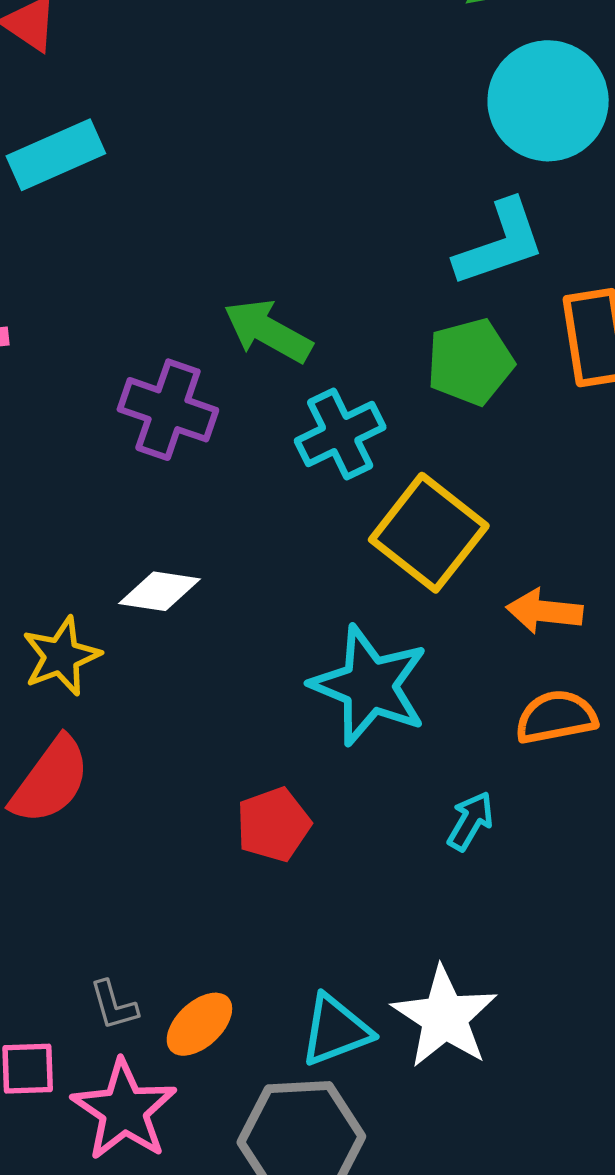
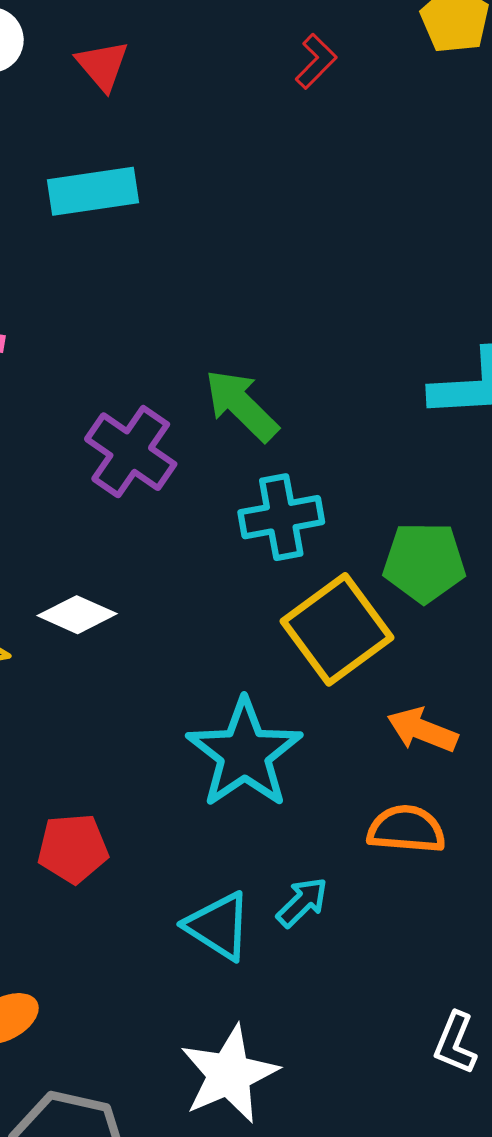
green pentagon: (470, 362) -> (424, 562), moved
red pentagon: (273, 825) -> (73, 848), moved
cyan triangle: (336, 1030) -> (218, 926), moved, turned 38

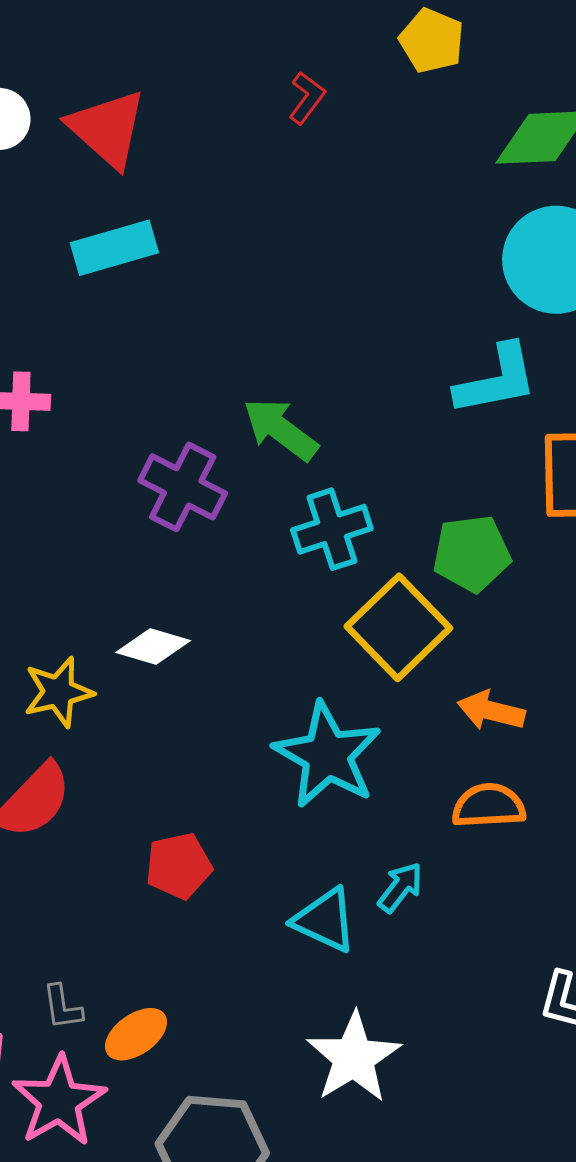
red triangle: (102, 65) -> (107, 129), size x1.6

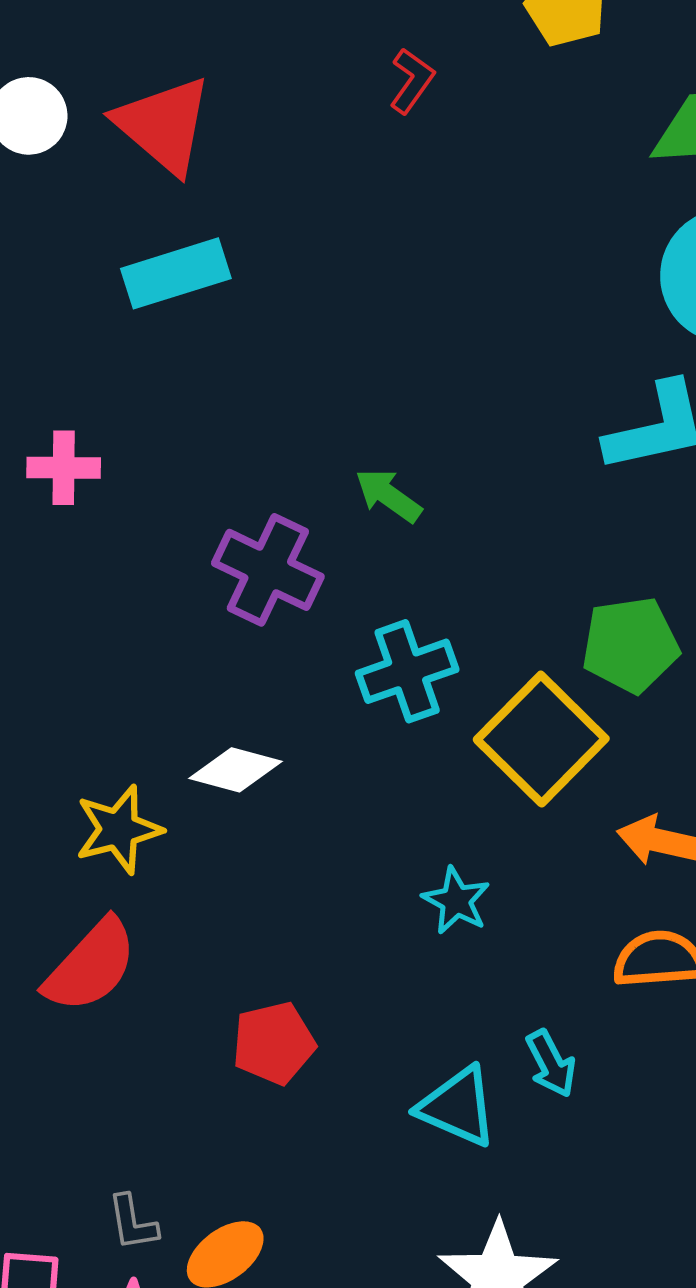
green arrow: (281, 429) -> (388, 495), size x0.7
cyan cross: (332, 529) -> (407, 671), moved
cyan star: (327, 755) -> (456, 901), size x0.5
cyan arrow: (400, 887) -> (551, 1064), turned 116

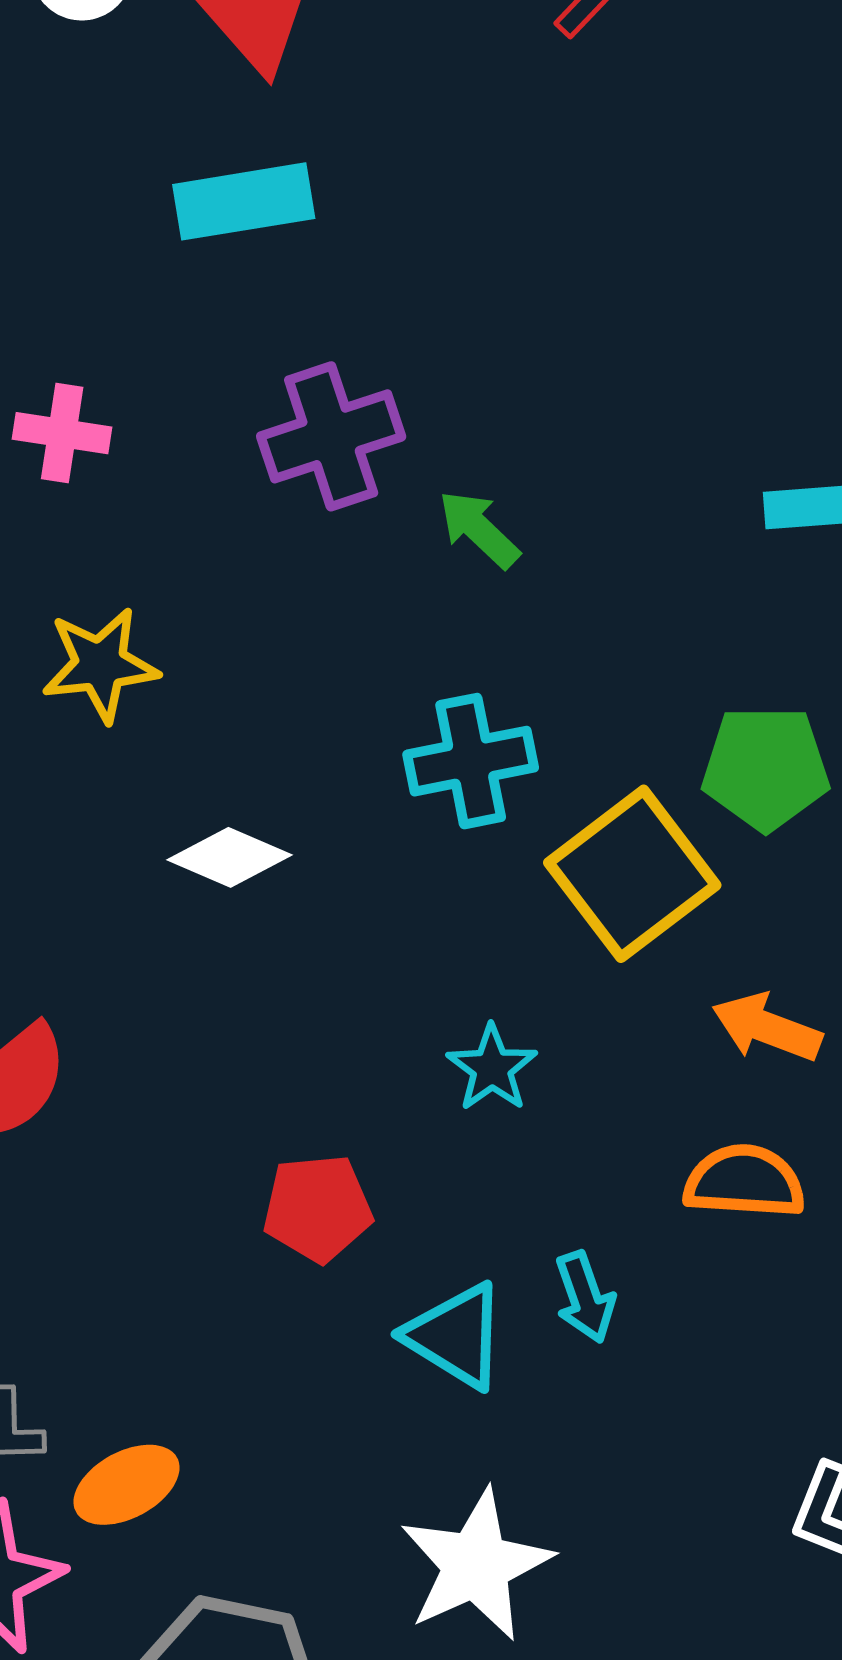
purple cross: (268, 570) -> (331, 436), moved, turned 38
yellow star: (119, 829) -> (100, 665), moved
red pentagon: (274, 1043) -> (318, 1208), moved

